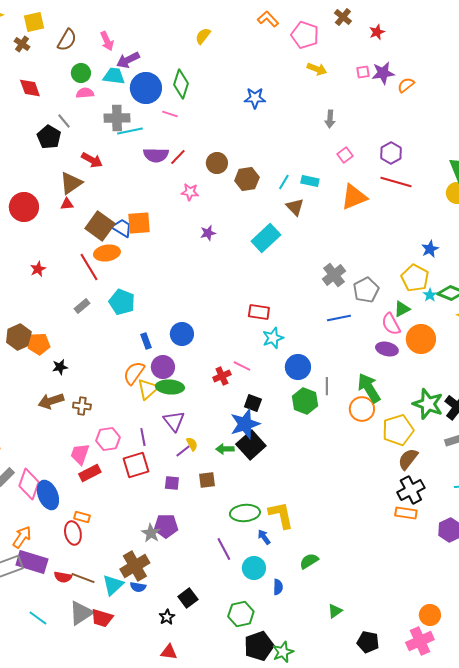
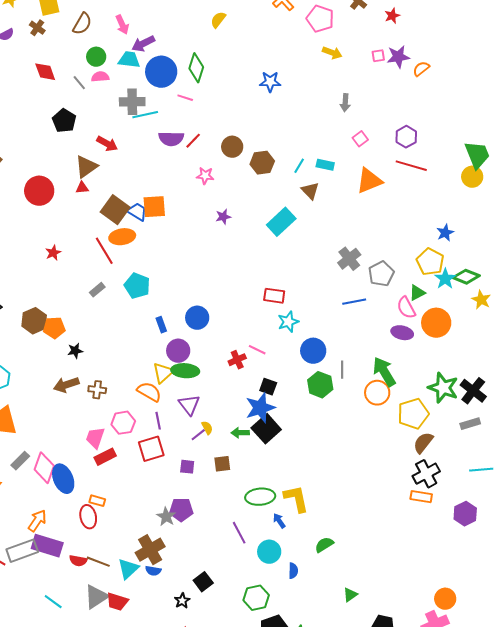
gray line: (64, 121) -> (79, 83), moved
cyan star: (430, 295) -> (445, 279), size x1.5
orange semicircle: (134, 373) -> (149, 392), moved, turned 85

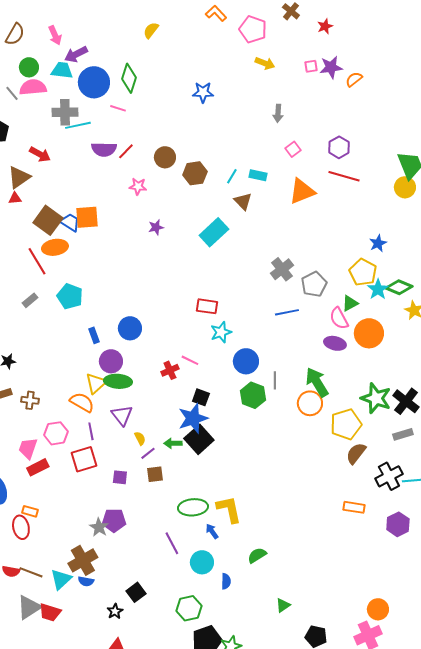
pink semicircle: (100, 77) -> (33, 87), size x1.5
purple line: (198, 435) -> (148, 453), moved
black cross: (426, 474) -> (389, 476), moved

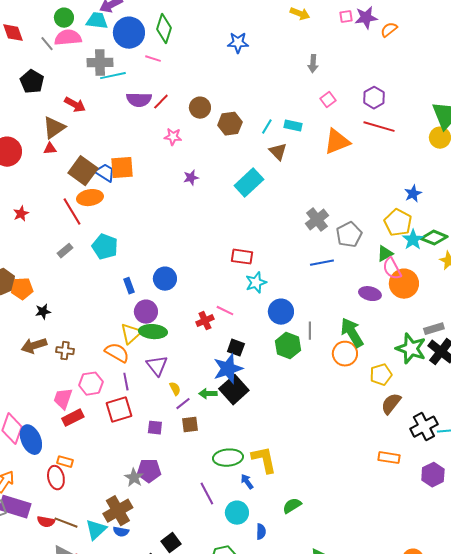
pink semicircle: (339, 318) -> (392, 269), moved
yellow pentagon: (346, 424) -> (381, 375), size x0.7
gray rectangle: (403, 434) -> (434, 329), moved

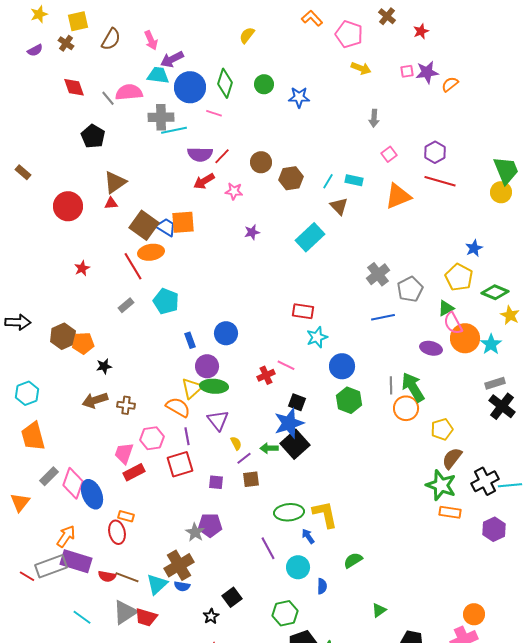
green circle: (64, 18) -> (264, 84), moved
red arrow: (75, 105) -> (204, 181), moved, turned 120
cyan star: (413, 240) -> (491, 344), moved
gray line: (310, 331) -> (391, 385), moved
green star: (411, 349) -> (441, 485), moved

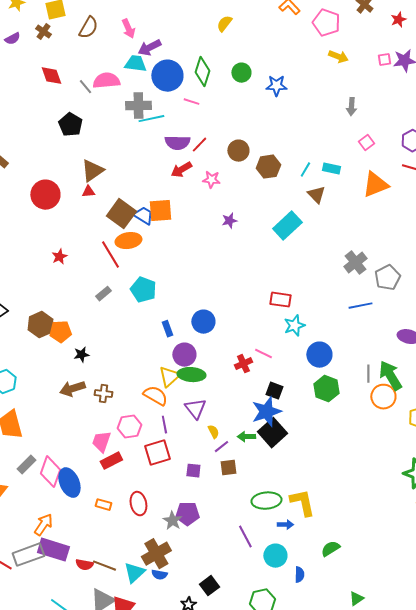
red ellipse: (117, 532) -> (138, 504), moved
blue arrow: (308, 536) -> (285, 525), turned 126

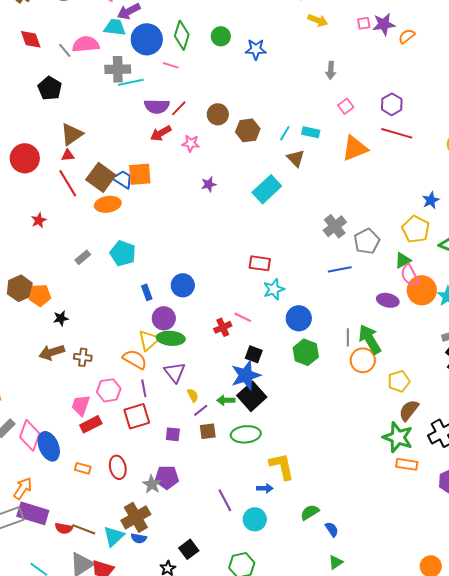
red line: (110, 255) -> (68, 183), moved
green ellipse: (266, 501) -> (246, 434), moved
blue semicircle: (299, 575) -> (332, 529), moved, turned -35

